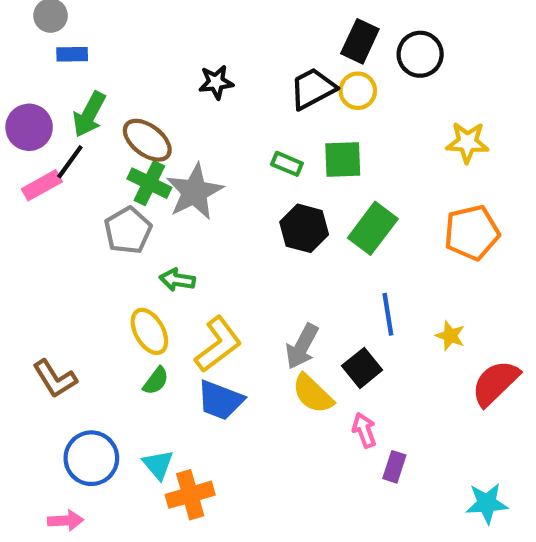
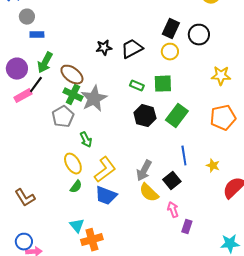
black trapezoid: (313, 89) -> (132, 49), moved
green arrow: (177, 280) -> (86, 140), turned -126
brown L-shape: (55, 379) -> (25, 198), moved
blue circle: (91, 458) -> (24, 242), moved, size x0.7

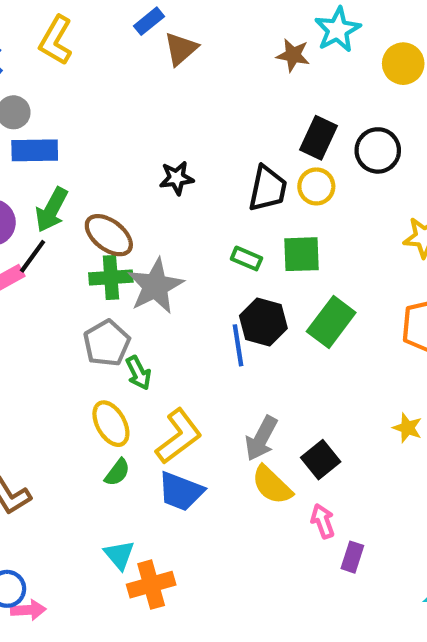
blue rectangle: (37, 35) -> (35, 150), size x1.5
black trapezoid: (132, 49) -> (268, 189), moved, turned 130
green cross: (73, 95) -> (111, 278), turned -30
gray pentagon: (63, 117) -> (107, 343), moved
blue line: (184, 156) -> (238, 345), moved

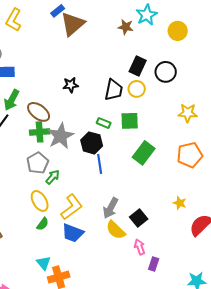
brown triangle: (181, 49) -> (73, 24), size x1.5
black hexagon: (263, 322) -> (92, 143), moved
green arrow: (138, 373) -> (53, 177), turned -112

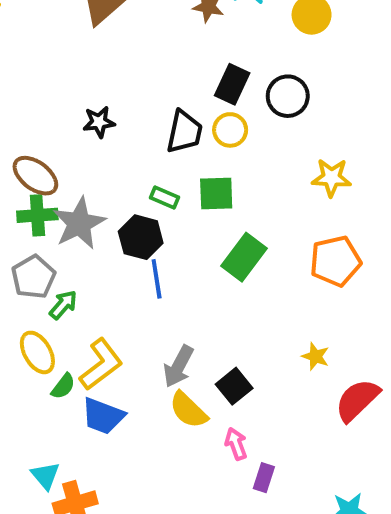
green semicircle: (43, 224) -> (63, 386), moved

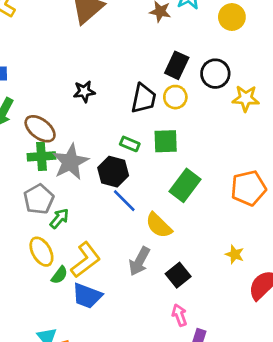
yellow star: (331, 178) -> (246, 98), moved
blue line: (157, 279) -> (124, 201), turned -36
yellow semicircle: (188, 410) -> (159, 225), moved

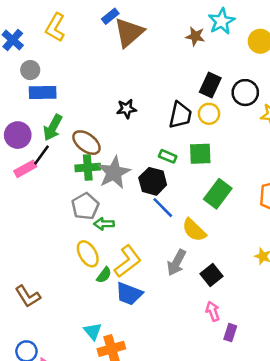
green arrow: (59, 218) -> (104, 224), turned -132

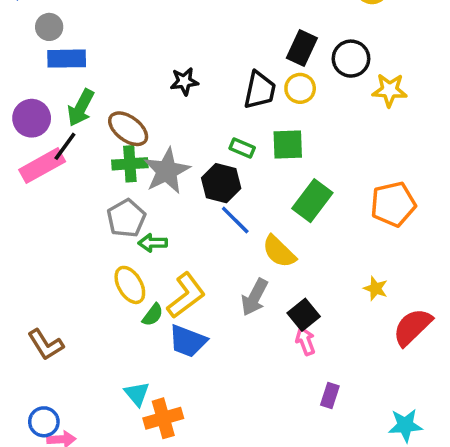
pink rectangle: (25, 169) -> (42, 166), size x1.4
pink arrow: (213, 311) -> (305, 341), moved

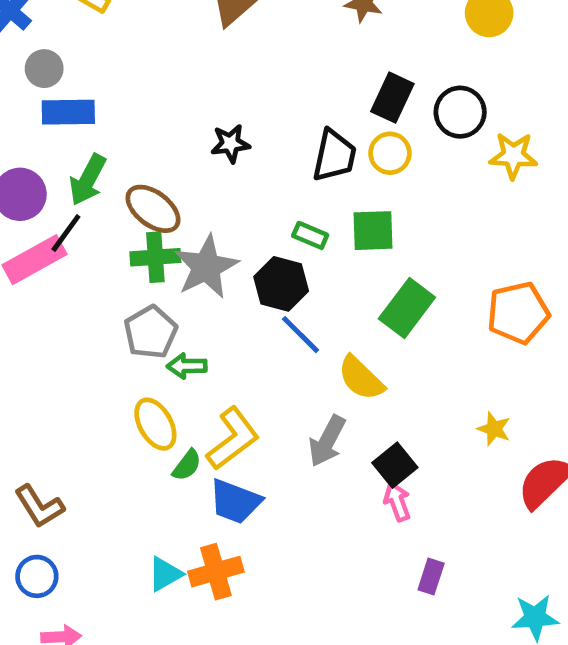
cyan triangle: (137, 394) -> (165, 574), turned 40
orange cross: (163, 418) -> (216, 572), moved
blue circle: (44, 422) -> (37, 576), moved

